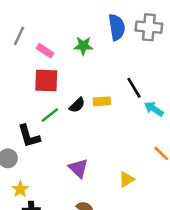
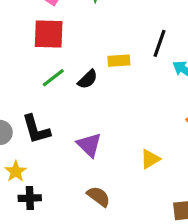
black line: (134, 88) -> (159, 43), turned 50
black semicircle: (77, 105) -> (88, 79), moved
black L-shape: (29, 136) -> (36, 129), moved

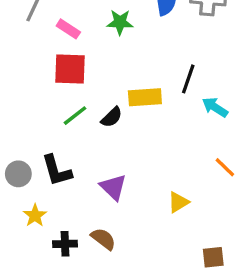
yellow rectangle: (119, 61) -> (145, 97), size x1.4
brown semicircle: (99, 196) -> (103, 239), moved
black cross: (30, 198) -> (65, 244), moved

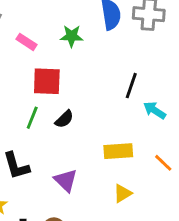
red square: (70, 69) -> (47, 81), moved
yellow rectangle: (145, 97) -> (118, 151), moved
green line: (75, 116) -> (32, 118), turned -30

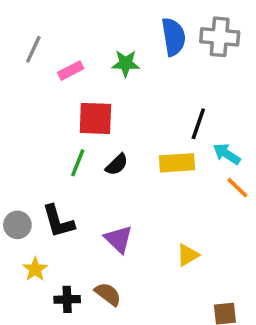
pink rectangle: (26, 42) -> (71, 71), turned -60
yellow rectangle: (118, 151) -> (177, 163), moved
orange line: (163, 163) -> (237, 188), moved

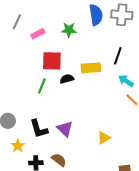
black line: (198, 124) -> (118, 56), moved
yellow rectangle: (177, 163) -> (91, 68), moved
black semicircle: (117, 165) -> (67, 79), moved, turned -152
black L-shape: (58, 221) -> (39, 129), moved

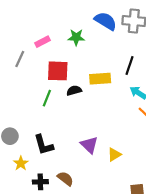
blue semicircle: (96, 15) -> (106, 21), turned -50
gray line: (17, 22) -> (20, 59), moved
purple triangle: (65, 129) -> (89, 145), moved

